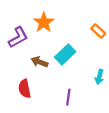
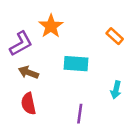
cyan rectangle: (65, 54) -> (76, 64), turned 48
brown arrow: (40, 62) -> (28, 72), moved

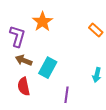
purple L-shape: (21, 44) -> (17, 36), turned -45
cyan rectangle: (76, 64) -> (48, 68), moved, turned -66

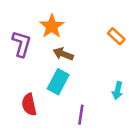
brown arrow: (24, 60) -> (63, 54), moved

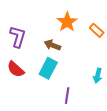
orange star: (52, 26) -> (67, 22), moved
red semicircle: (29, 105) -> (16, 69), moved, turned -36

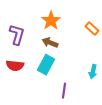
orange star: (67, 22) -> (51, 21), moved
red semicircle: (16, 69) -> (15, 66), turned -36

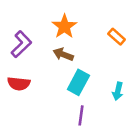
purple L-shape: (17, 35) -> (21, 44), turned 30
cyan rectangle: (46, 65) -> (78, 82), moved

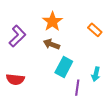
red semicircle: (19, 84) -> (15, 79), moved
purple line: (81, 115) -> (77, 88), moved

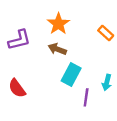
purple L-shape: (17, 36) -> (19, 40), turned 30
red semicircle: (15, 79) -> (17, 88), turned 48

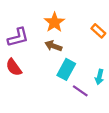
red semicircle: (17, 88) -> (14, 67), moved
purple line: (86, 97) -> (80, 91), turned -63

